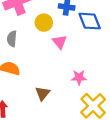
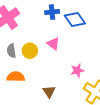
yellow circle: (44, 23) -> (30, 51), moved

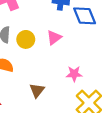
pink triangle: (53, 44) -> (54, 38), turned 32

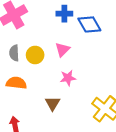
pink star: (74, 74) -> (68, 78), moved

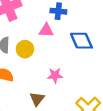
blue diamond: (89, 24) -> (81, 41), moved
pink triangle: (62, 50) -> (46, 30), moved, turned 42

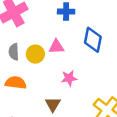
pink triangle: (46, 30) -> (56, 47), moved
blue diamond: (81, 41) -> (93, 40), turned 40

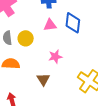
pink triangle: (56, 47) -> (50, 25), moved

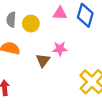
brown triangle: (43, 79) -> (43, 60), moved

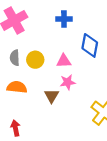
pink triangle: (60, 13) -> (64, 61), moved

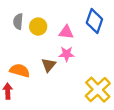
orange semicircle: (17, 87) -> (20, 71), moved

